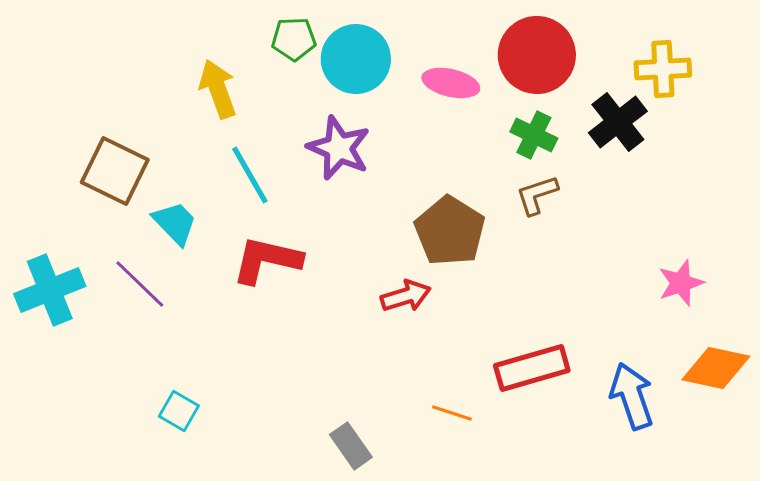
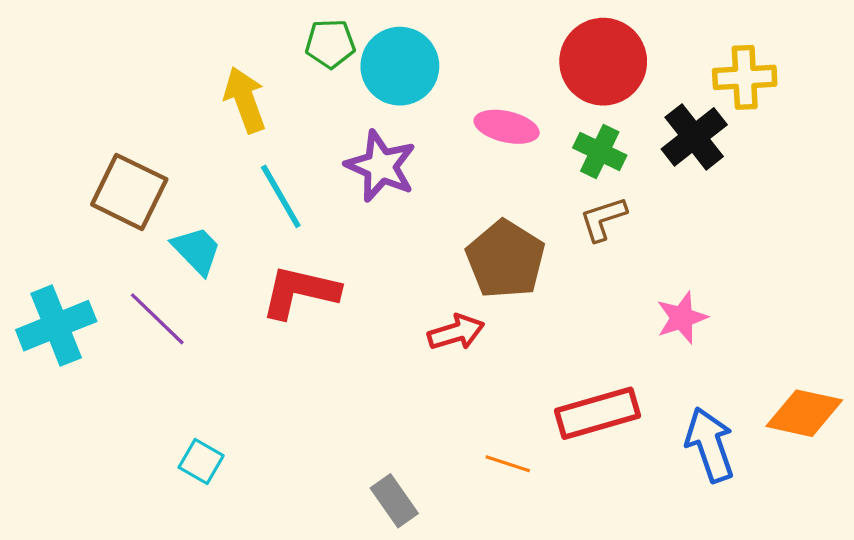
pink ellipse: (451, 83) -> (507, 127), moved
pink star: (681, 283) -> (682, 318), moved

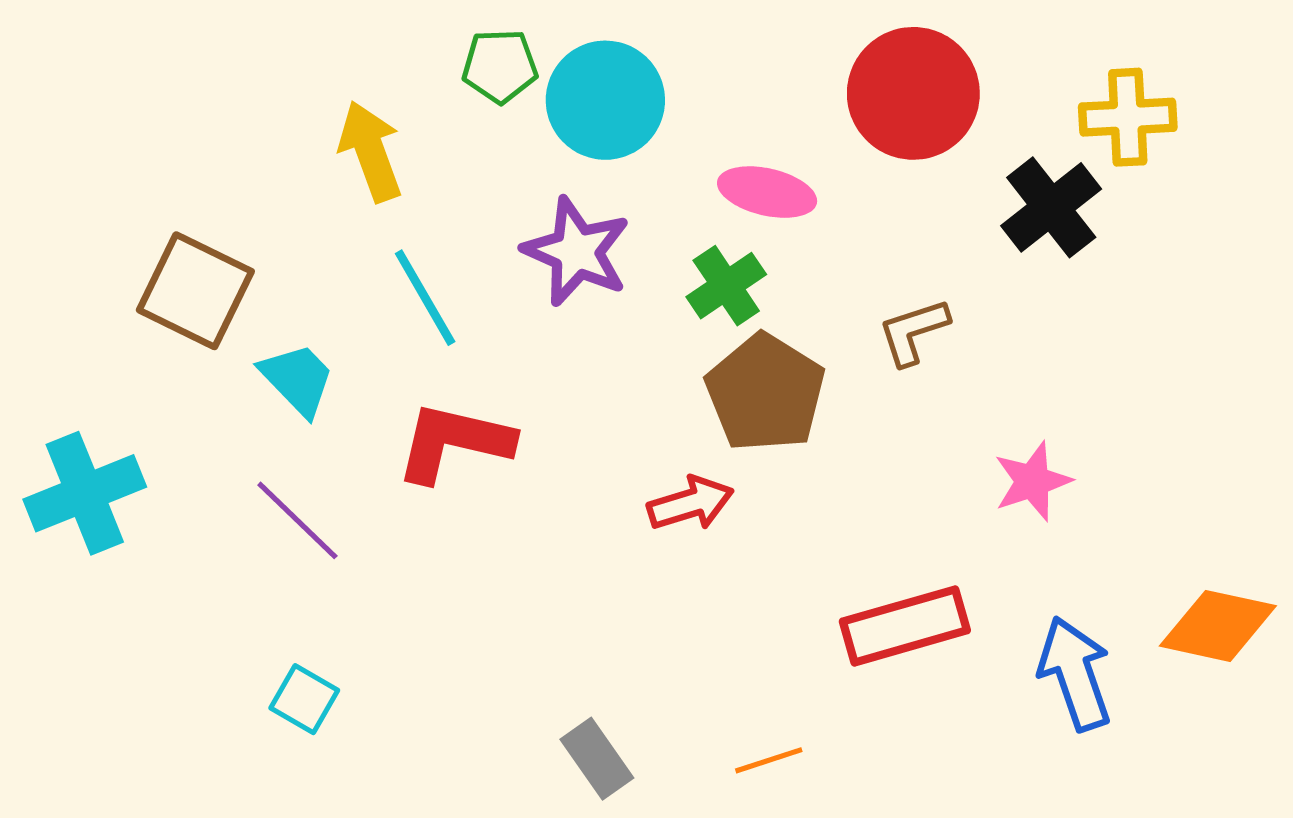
green cross: (600, 151) -> (726, 286), moved, turned 30
purple line: (157, 319) -> (297, 520), moved
orange line: (508, 464) -> (769, 760), moved, turned -36

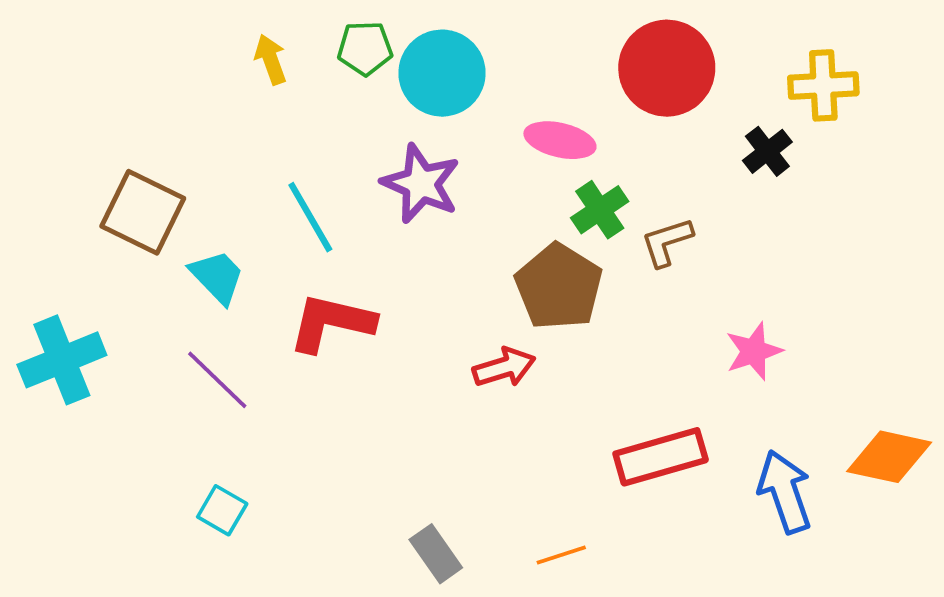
yellow arrow: (371, 151) -> (271, 59), moved, size x0.7
black cross: (1051, 207) -> (767, 151), size x0.7
green cross: (726, 286) -> (600, 210), moved

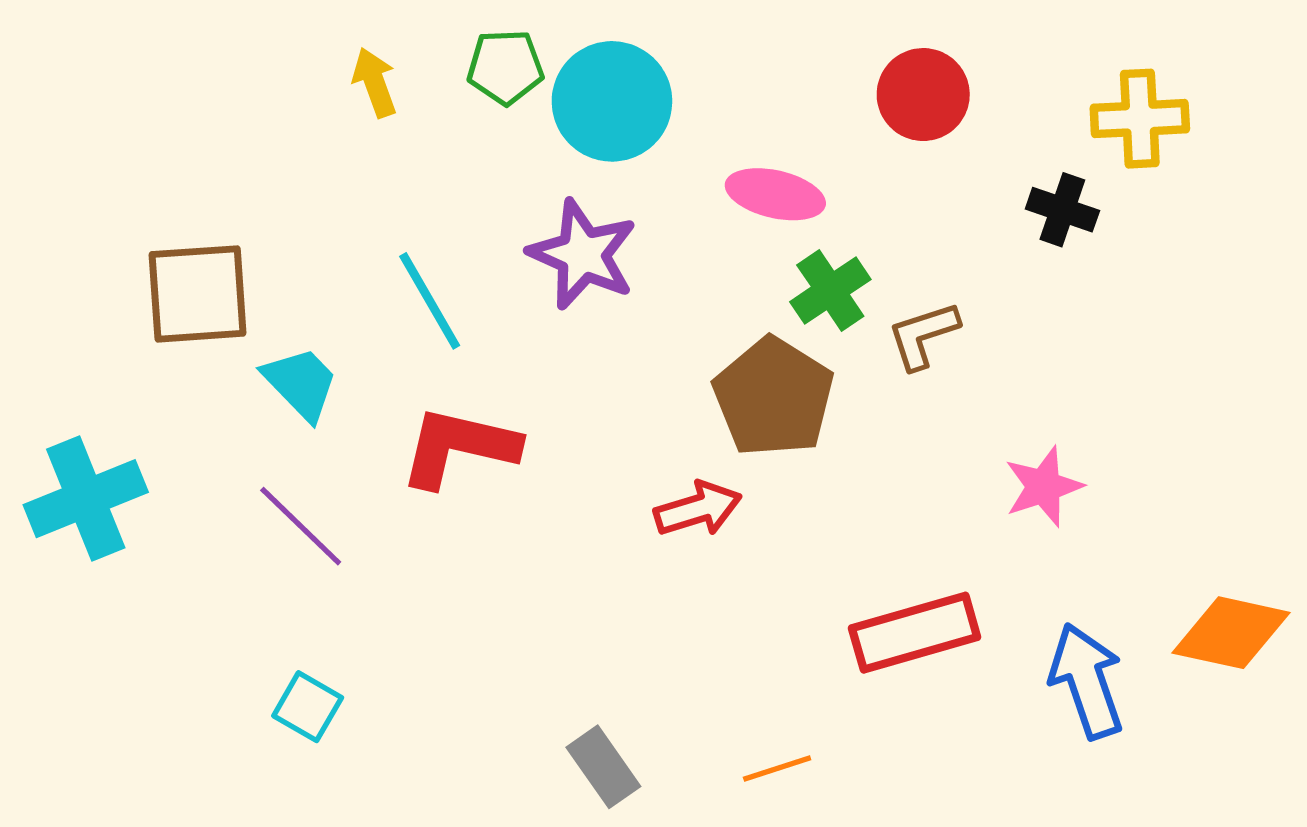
red circle: (667, 68) -> (923, 95), size x0.7
black cross: (767, 151) -> (1062, 210), turned -33
brown square: (143, 212) -> (198, 294), turned -30

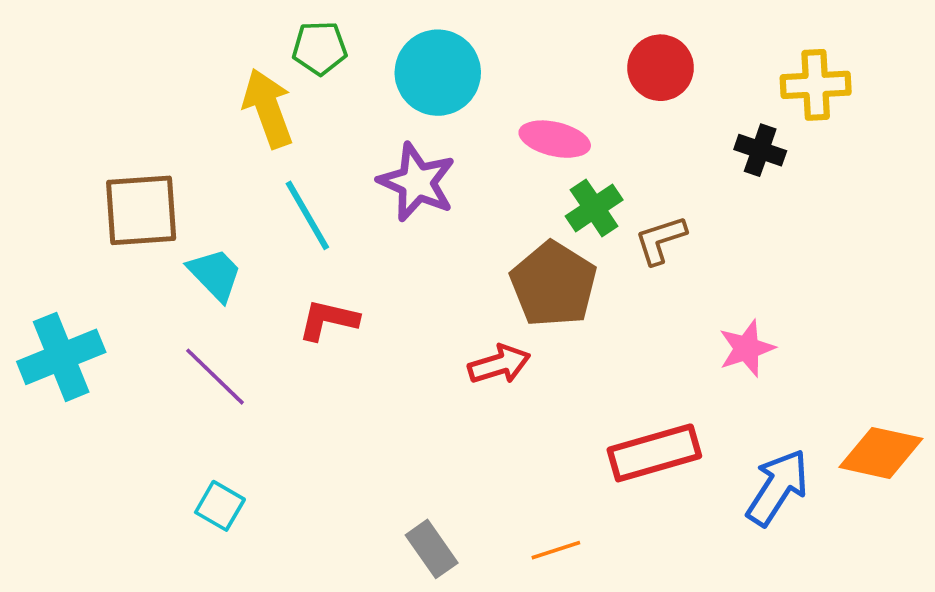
green pentagon: (505, 67) -> (320, 48), moved
yellow arrow: (375, 82) -> (268, 108), moved, size x1.6
red L-shape: (459, 447) -> (328, 320), size x0.7
blue arrow: (1087, 681) -> (777, 487), turned 52

